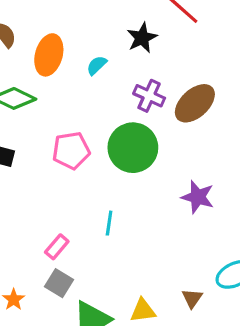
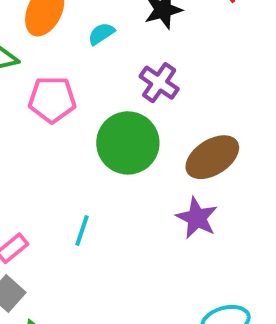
brown ellipse: (195, 103) -> (212, 157), moved
pink pentagon: (71, 151) -> (52, 99), moved

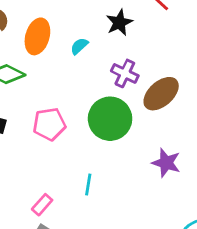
pink pentagon: (52, 99) -> (49, 124), moved
brown ellipse: (212, 157) -> (161, 94), moved

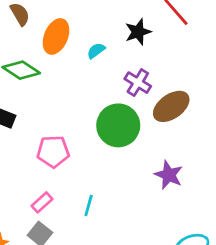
pink pentagon: (49, 124) -> (53, 152), moved
cyan line: (88, 184) -> (89, 205), moved

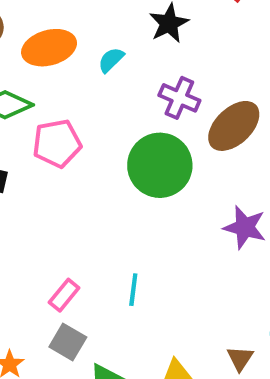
orange ellipse: (56, 36) -> (49, 48), turned 60
pink pentagon: (53, 152) -> (57, 143), moved

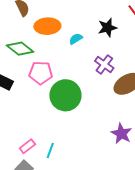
green circle: (160, 165) -> (65, 95), moved
cyan line: (133, 290) -> (50, 151), moved

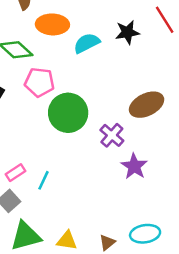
cyan semicircle: (76, 39) -> (87, 43), size x1.5
purple cross: (104, 64) -> (112, 135), moved

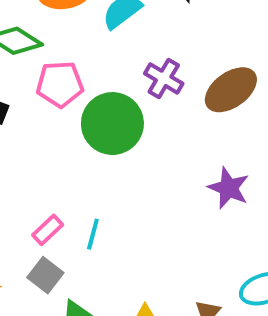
purple cross: (112, 135) -> (164, 78), moved

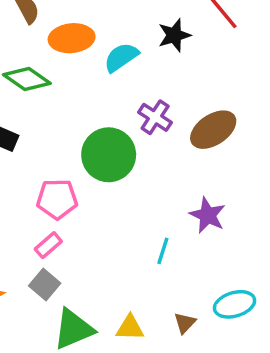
pink pentagon: (60, 84) -> (57, 199), moved
cyan line: (93, 234) -> (163, 251), moved

